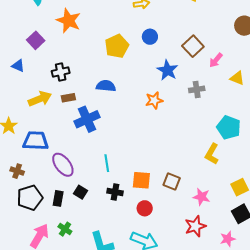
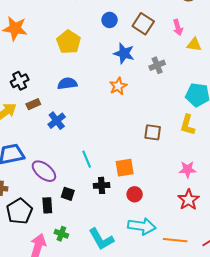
blue circle: (150, 37) -> (110, 20), moved
pink arrow: (216, 60) -> (178, 27), moved, turned -42
blue cross: (87, 119) -> (57, 121), size x0.7
brown square: (172, 181) -> (153, 132), moved

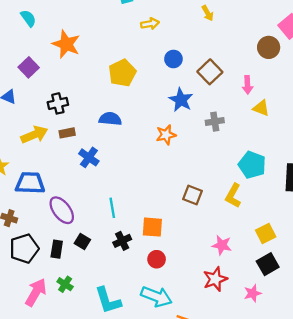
blue cross: (57, 121) -> (89, 157), turned -30
black cross: (102, 185) -> (122, 241), turned -35

